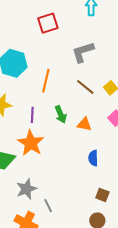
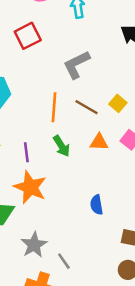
orange line: (46, 81) -> (54, 107), moved
orange triangle: (84, 124) -> (99, 142), moved
blue semicircle: (93, 158) -> (97, 205), moved

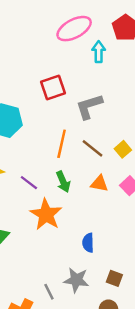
red square: (28, 36) -> (53, 88), moved
purple line: (26, 152) -> (29, 183), turned -54
orange star: (30, 187) -> (46, 214), moved
gray star: (34, 245) -> (76, 280), moved, turned 30

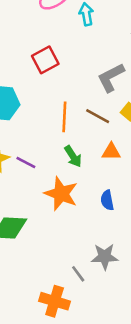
gray L-shape: (89, 106) -> (111, 78), moved
purple line: (29, 183) -> (26, 163), moved
blue semicircle: (88, 243) -> (107, 200), moved

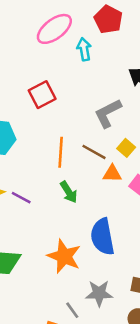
orange triangle: (111, 152) -> (112, 174), moved
orange star: (61, 194) -> (64, 256), moved
blue semicircle: (107, 200) -> (102, 237), size x1.8

